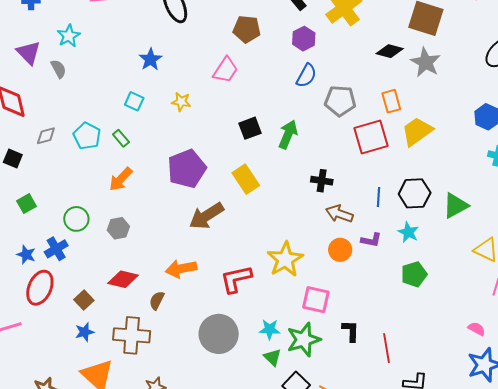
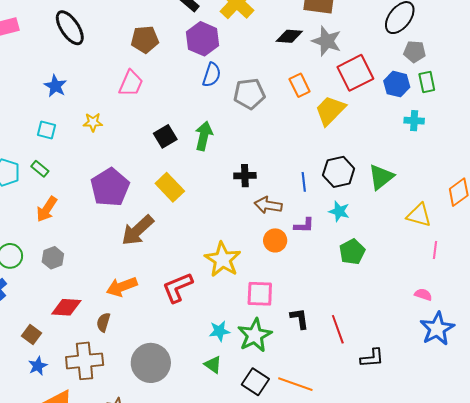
purple hexagon: (304, 39) -> (202, 39), size x1.4
red square: (371, 137) -> (355, 73), moved
gray circle: (219, 334) -> (151, 363), moved
green triangle: (272, 357) -> (213, 365), moved

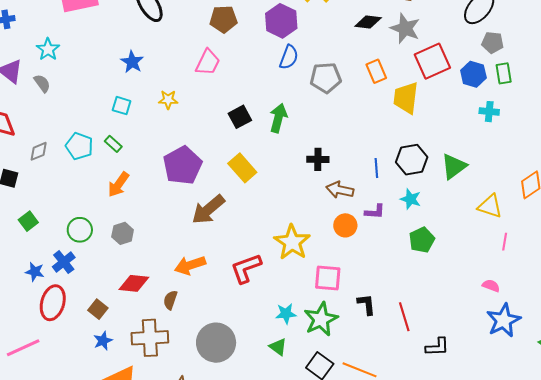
yellow trapezoid: (330, 110) -> (406, 98), turned -40

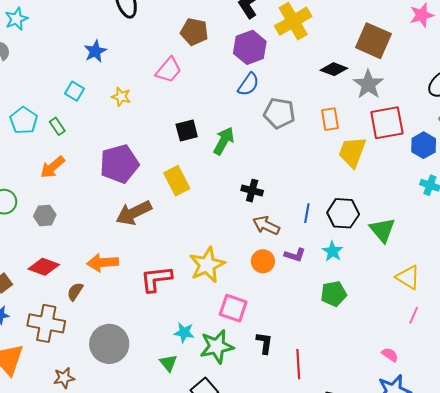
green triangle: (454, 166) -> (382, 230), turned -48

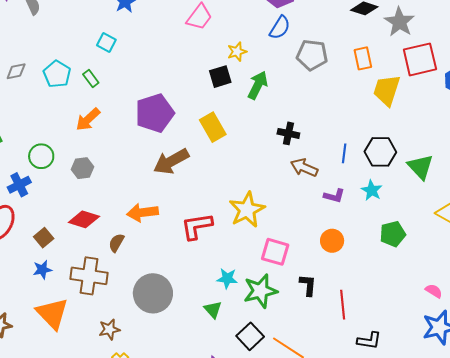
yellow star: (121, 97) -> (237, 52), moved, turned -30
orange circle: (263, 261) -> (332, 241), moved
green pentagon: (334, 294) -> (393, 234), moved

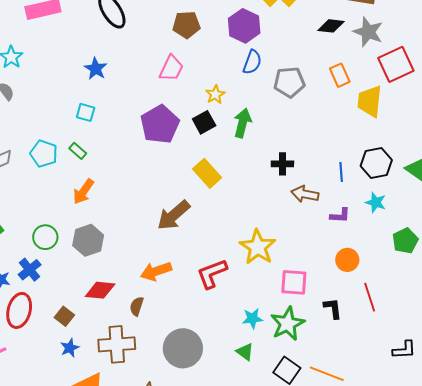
purple pentagon: (155, 113) -> (160, 124), moved
gray hexagon: (83, 168) -> (88, 240), size x1.4
red line: (343, 305) -> (370, 297), moved

